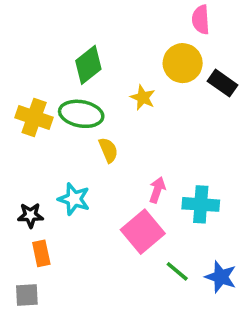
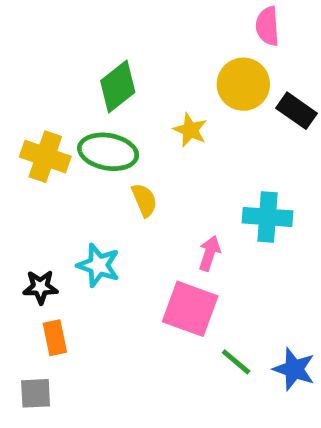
cyan cross: (201, 204) -> (267, 217), moved
pink square: (143, 232) -> (190, 309), turned -30

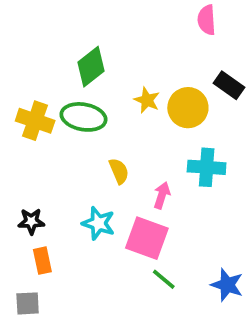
yellow circle: (243, 84) -> (188, 108), moved
yellow semicircle: (144, 200) -> (119, 171), moved
cyan star: (98, 265) -> (98, 223), moved
green line: (236, 362) -> (164, 279), moved

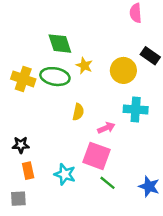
green diamond: (91, 67) -> (60, 44), turned -70
yellow star: (147, 100) -> (84, 66), moved
yellow semicircle: (119, 171) -> (78, 112), turned 35
pink arrow: (162, 195) -> (106, 128), turned 49
cyan star: (98, 223) -> (65, 174), moved

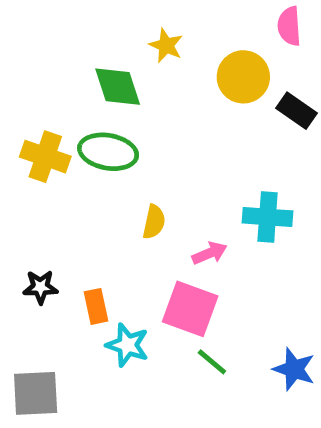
pink semicircle: (136, 13) -> (289, 26), moved
yellow star: (84, 66) -> (166, 45), moved
yellow circle: (123, 70) -> (243, 77), moved
orange rectangle: (28, 171) -> (96, 306), moved
gray square: (18, 199) -> (36, 393), size x1.5

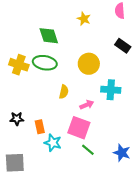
yellow star: (166, 45) -> (84, 19), moved
yellow circle: (243, 77) -> (89, 64), moved

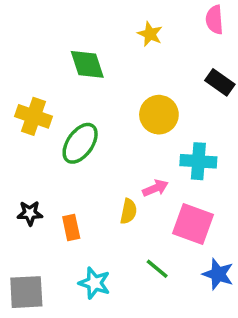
green ellipse: (45, 63) -> (80, 143), moved, turned -65
yellow semicircle: (64, 92) -> (128, 211), moved
pink square: (79, 128) -> (193, 224), moved
cyan star: (53, 143) -> (94, 283), moved

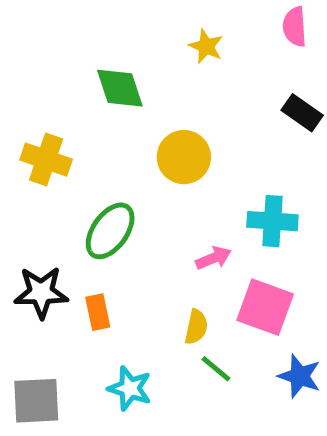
yellow circle: (159, 115) -> (184, 157), moved
green ellipse: (80, 143) -> (110, 231), moved
yellow semicircle: (128, 211) -> (196, 327), moved
black star: (30, 213) -> (41, 292), size x1.5

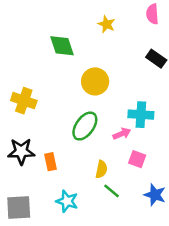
yellow cross: (46, 160) -> (24, 101), moved
green ellipse: (110, 231) -> (85, 126), moved
pink arrow: (213, 258) -> (122, 134), moved
pink square: (265, 307) -> (137, 159), size x0.6

